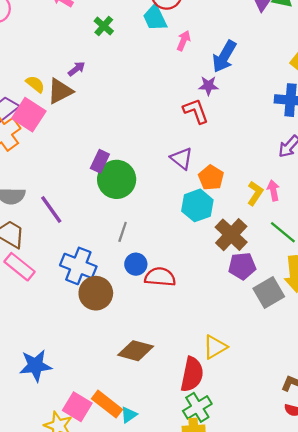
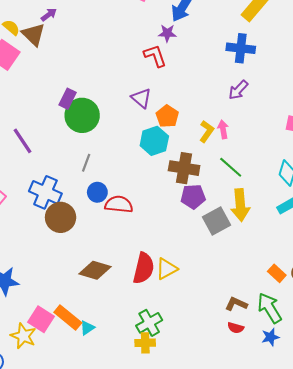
brown triangle: (60, 91) -> (33, 34), turned -50
brown cross: (231, 235) -> (184, 168), turned -36
red semicircle: (192, 374) -> (144, 268), moved

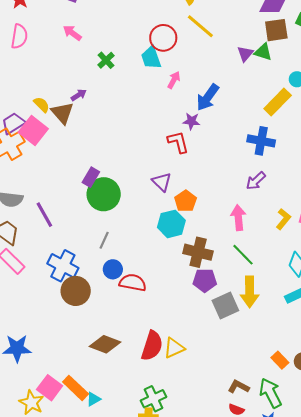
pink arrow: (223, 129) -> (238, 218), size x1.4
yellow L-shape: (207, 131) -> (283, 219), moved

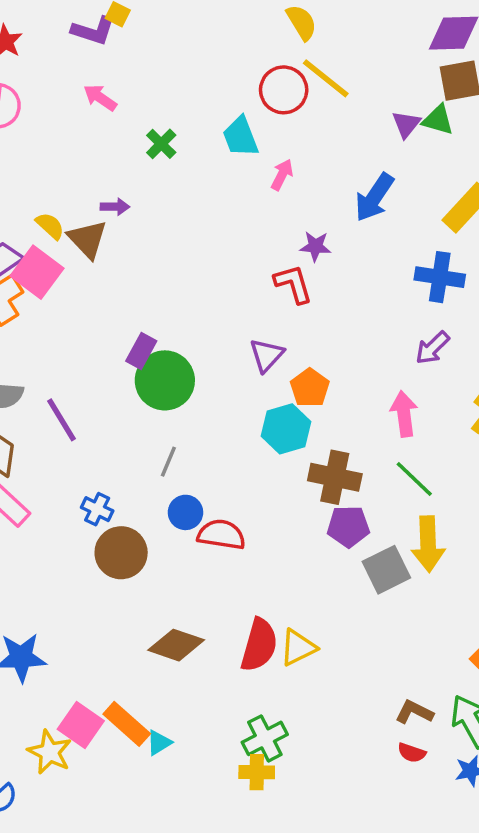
red circle: (163, 38) -> (284, 90), moved
purple arrow: (79, 95) -> (115, 207), turned 35
blue arrow: (208, 97) -> (374, 197), moved
purple triangle: (162, 182) -> (267, 355), turned 30
blue cross: (63, 266) -> (97, 509), size x0.6

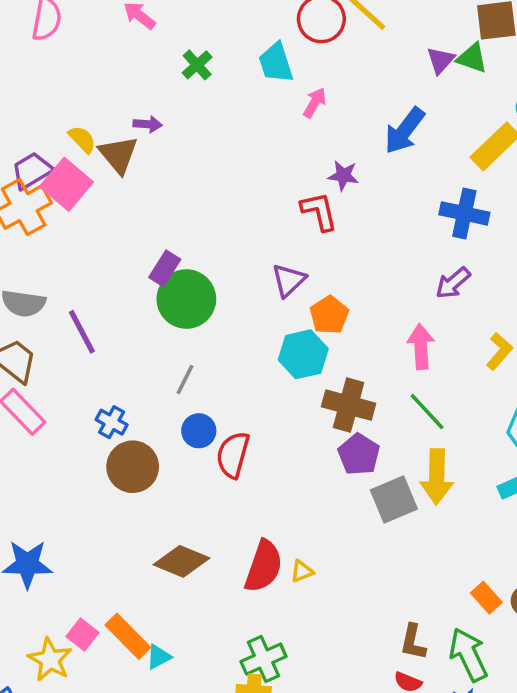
purple pentagon: (348, 526) -> (359, 454), turned 30
red semicircle: (221, 535) -> (233, 455), turned -87
yellow triangle: (298, 648) -> (302, 571), size x0.6
brown L-shape: (414, 712) -> (413, 642), turned -108
pink square: (81, 725) -> (82, 635), size x0.7

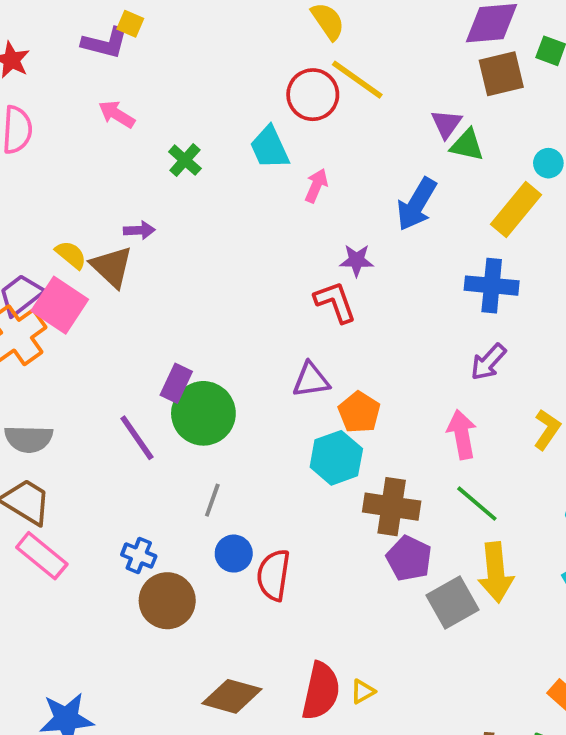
green triangle: (472, 58) -> (467, 145), moved
purple triangle: (289, 280) -> (311, 380), turned 42
purple line: (82, 332) -> (137, 438), moved

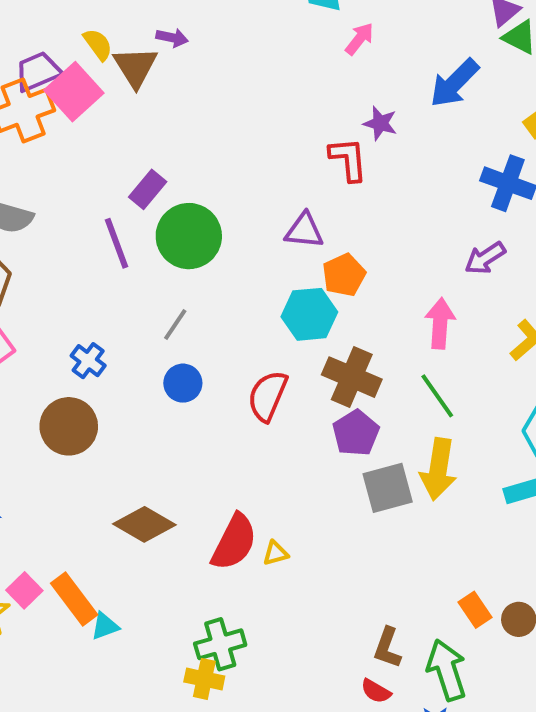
purple rectangle: (176, 383) -> (148, 189), moved
red semicircle: (273, 575) -> (268, 396), moved
brown circle: (167, 601) -> (69, 426), moved

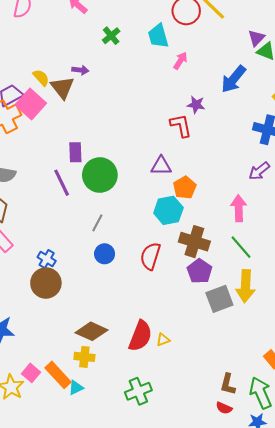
purple rectangle: (148, 189) -> (75, 152), turned -36
blue cross: (88, 361) -> (47, 259), moved
yellow cross: (204, 679) -> (84, 357), moved

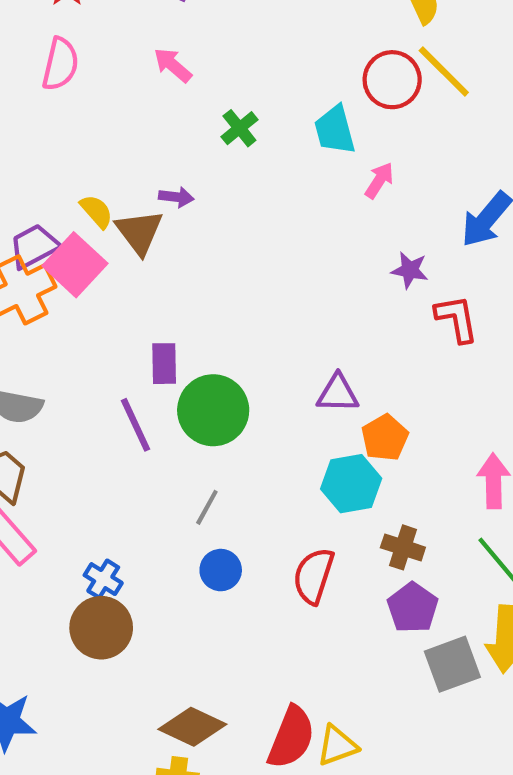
red L-shape: (181, 126) -> (457, 319), moved
brown cross: (194, 242) -> (403, 547), size x0.7
yellow triangle: (163, 340) -> (337, 746), size x1.5

